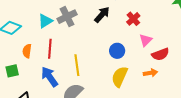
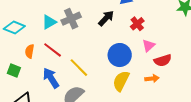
red line: (50, 49) -> (53, 50), turned -60
blue circle: (117, 51) -> (120, 55), size x1.5
yellow line: (77, 65) -> (79, 68), turned -40
green square: (12, 71) -> (14, 70), turned 32

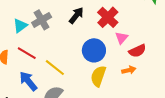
red cross: (137, 24) -> (108, 17), size x1.5

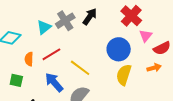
black arrow: (76, 15) -> (90, 17), moved
red line: (27, 53) -> (51, 54), turned -60

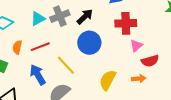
red cross: (131, 16) -> (126, 23), turned 35
blue circle: (119, 49) -> (89, 43), moved

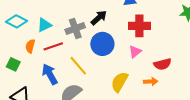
gray cross: (60, 16) -> (75, 28), moved
cyan triangle: (38, 19) -> (44, 25), moved
pink triangle: (136, 46) -> (135, 52), moved

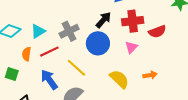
black arrow: (99, 18) -> (103, 20), moved
red semicircle: (162, 64) -> (157, 32), moved
yellow semicircle: (119, 82) -> (119, 79), turned 110

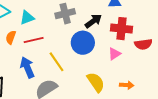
gray cross: (69, 31) -> (65, 14), moved

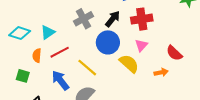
red semicircle: (143, 44) -> (174, 53), moved, turned 66
yellow semicircle: (96, 82) -> (129, 64), moved

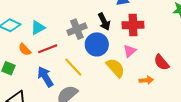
gray cross: (83, 19) -> (77, 29), moved
black arrow: (113, 19) -> (104, 22), turned 108
orange semicircle: (37, 55) -> (25, 49), turned -56

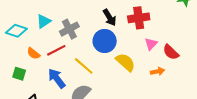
cyan triangle: (38, 28) -> (44, 21), moved
gray cross: (77, 29) -> (69, 29), moved
pink triangle: (130, 51) -> (151, 44), moved

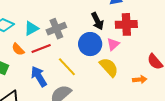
cyan triangle: (44, 21) -> (31, 28), moved
pink triangle: (151, 44) -> (113, 44), moved

